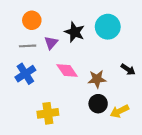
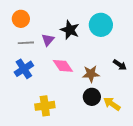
orange circle: (32, 20) -> (21, 19), moved
yellow arrow: (119, 111) -> (112, 104), turned 60

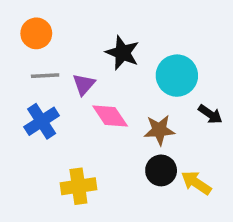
cyan circle: (101, 25) -> (177, 76), moved
purple triangle: (48, 40) -> (84, 84), moved

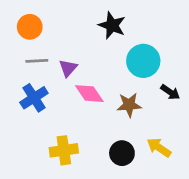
black star: (122, 53) -> (112, 25), moved
black circle: (161, 170) -> (122, 153), moved

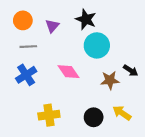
cyan circle: (143, 61) -> (97, 45), moved
purple triangle: (68, 68) -> (52, 26), moved
brown star: (129, 105) -> (110, 80), moved

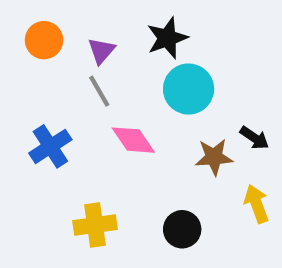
black star: (86, 19) -> (167, 38), turned 30
gray line: (28, 47) -> (99, 91), moved, turned 63
yellow arrow: (122, 113) -> (257, 204), moved, turned 36

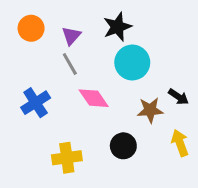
black circle: (182, 229) -> (123, 146), moved

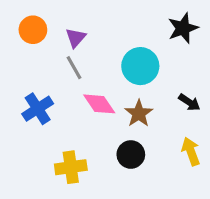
black star: (117, 27) -> (183, 28), moved
brown star: (150, 110) -> (139, 113), moved, turned -30

